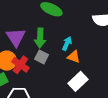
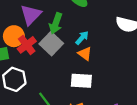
gray square: (42, 57) -> (51, 44), size x1.5
white rectangle: (78, 81) -> (81, 81), turned 30

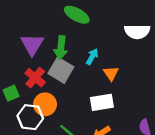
orange circle: (14, 36) -> (45, 104), moved
orange triangle: (85, 54) -> (111, 73), moved, turned 32

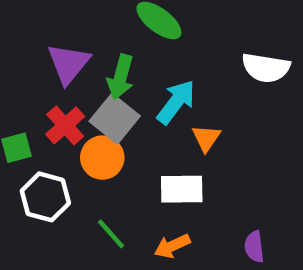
cyan arrow: (92, 57) -> (176, 102), size x1.5
orange circle: (45, 104) -> (102, 158), moved

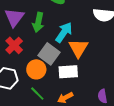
gray square: (115, 119) -> (49, 54), moved
orange triangle: (206, 138) -> (78, 48), size x1.5
orange circle: (102, 158) -> (36, 69), moved

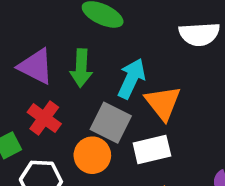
purple triangle: (14, 17) -> (36, 66), turned -30

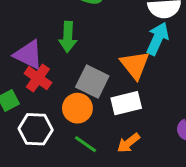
purple triangle: (36, 66) -> (29, 55), moved
cyan arrow: (132, 79) -> (158, 39), moved

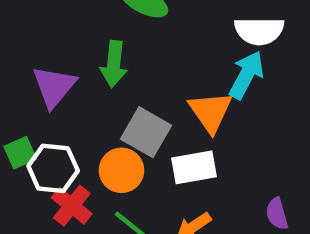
purple triangle: (29, 55) -> (54, 86), turned 40
red cross: (38, 78) -> (72, 206), moved
white hexagon: (36, 129) -> (53, 168), moved

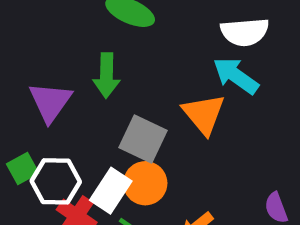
cyan arrow: (246, 75) -> (236, 76), turned -78
white rectangle: (194, 167) -> (111, 191), moved, turned -42
orange circle: (121, 170) -> (145, 183), moved

